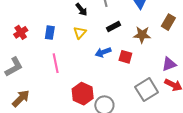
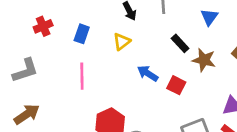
black rectangle: (114, 27) -> (180, 43), moved, turned 64
blue arrow: (103, 52) -> (148, 73), turned 42

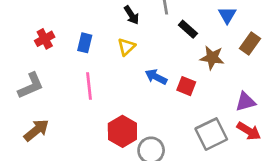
blue triangle: (209, 17) -> (227, 15), moved
black rectangle: (180, 43) -> (188, 29), moved

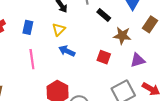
blue arrow: (156, 77) -> (67, 51), moved
purple triangle: (246, 102) -> (138, 60), moved

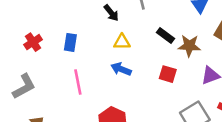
black rectangle: (104, 15) -> (165, 35), moved
yellow triangle: (59, 29) -> (122, 42), moved, turned 48

